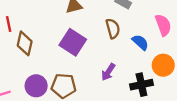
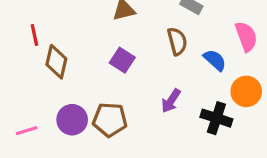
purple square: (73, 42) -> (122, 60), size x0.7
black cross: (141, 85) -> (216, 118), turned 30

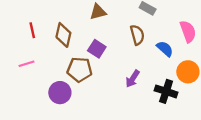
brown diamond: (56, 62) -> (63, 35), moved
brown pentagon: (110, 120) -> (80, 70), moved
pink line: (27, 131) -> (27, 64), moved

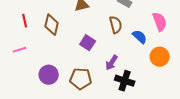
purple square: (97, 49) -> (88, 43), moved
brown pentagon: (80, 70) -> (81, 79), moved
black cross: (166, 91) -> (125, 81), moved

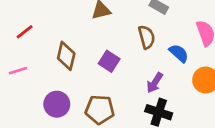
red line: (25, 21) -> (25, 32), turned 64
brown diamond: (52, 25) -> (66, 56), moved
purple arrow: (112, 63) -> (155, 83), moved

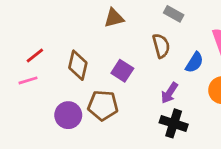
red line: (25, 32) -> (35, 55), moved
blue semicircle: (179, 53) -> (194, 62), turned 80
brown pentagon: (100, 110) -> (103, 105), moved

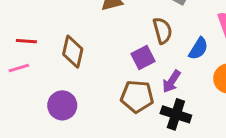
red line: (35, 55) -> (26, 41), turned 42
purple square: (122, 71) -> (143, 58), moved, turned 30
brown pentagon: (103, 105) -> (137, 96), moved

